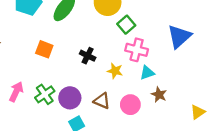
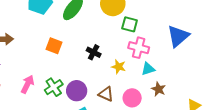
green square: (126, 25) -> (130, 24), turned -35

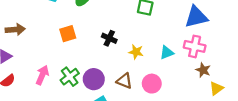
blue triangle: (178, 36) -> (196, 17), turned 30
orange square: (54, 46) -> (68, 34), turned -35
pink cross: (139, 48) -> (195, 46), moved
brown star: (158, 89) -> (203, 70), moved

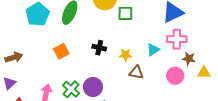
brown triangle: (124, 81) -> (136, 72), moved
pink circle: (152, 84) -> (175, 76), moved
yellow triangle: (216, 88) -> (204, 72), turned 48

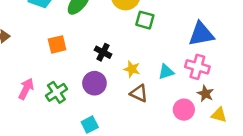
purple circle: (93, 87) -> (94, 83), moved

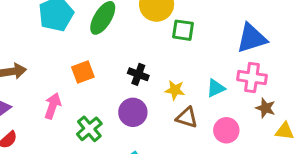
pink arrow: (26, 89) -> (53, 106), moved
pink circle: (184, 110) -> (226, 130), moved

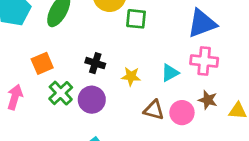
brown star: (265, 108) -> (208, 100), moved
brown triangle: (187, 118) -> (154, 110), moved
green cross: (89, 129) -> (61, 93), moved

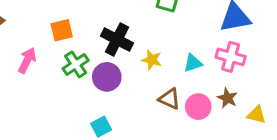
black cross: (95, 63) -> (117, 40), size x1.5

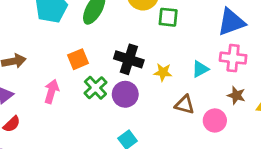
pink circle: (198, 107) -> (215, 120), moved

